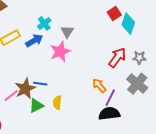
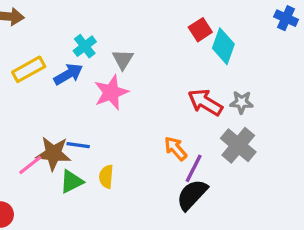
red arrow: (117, 58) -> (205, 102), turned -95
brown star: (25, 89) -> (53, 153), turned 30
black semicircle: (109, 114) -> (192, 195), turned -40

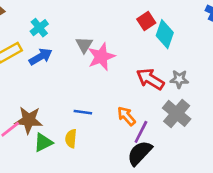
cyan cross: (85, 46) -> (39, 28), moved
pink star: (111, 92) -> (101, 57), moved
blue line: (78, 145) -> (83, 112), moved

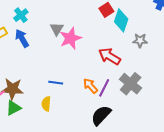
blue arrow: (41, 57) -> (22, 38), turned -90
gray star: (179, 79) -> (140, 40), moved
purple line: (141, 132) -> (104, 88), moved
green triangle: (43, 142) -> (13, 108), moved

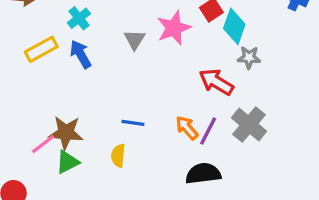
pink star: (70, 38) -> (174, 28), moved
gray star: (140, 40) -> (249, 57), moved
black semicircle: (101, 115) -> (203, 174), turned 40

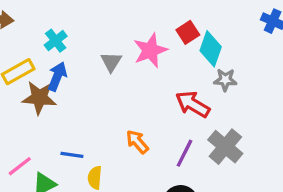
blue arrow: (81, 54) -> (57, 76), turned 52
blue line: (133, 123) -> (72, 155), moved
orange arrow: (187, 128) -> (137, 142), moved
brown star: (66, 133) -> (39, 98), moved

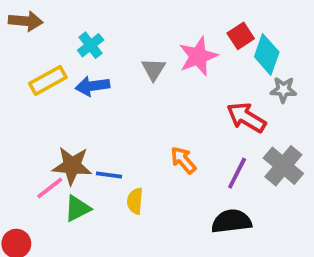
blue arrow: (57, 76) -> (92, 86), turned -120
brown star: (39, 98) -> (72, 166), moved

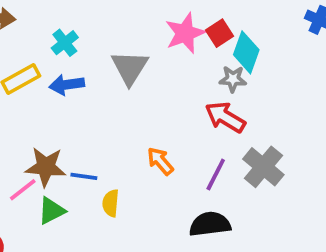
pink star: (198, 56) -> (185, 33), moved
gray triangle: (154, 69) -> (130, 68), size x1.5
gray star: (283, 90) -> (233, 79), moved

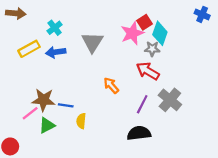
pink star: (185, 33) -> (132, 33), moved
orange arrow: (160, 161) -> (111, 85), moved

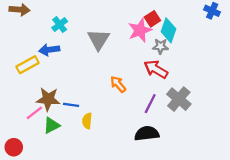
yellow rectangle: (29, 49) -> (28, 65), moved
blue arrow: (56, 52) -> (49, 50), moved

